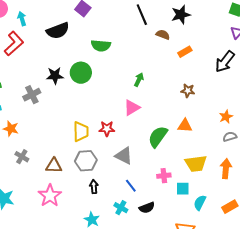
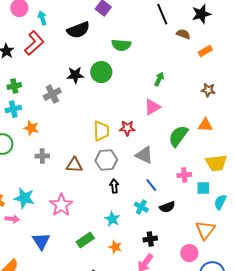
gray cross: (22, 157) -> (42, 156), turned -32
pink star: (50, 196) -> (61, 205), moved

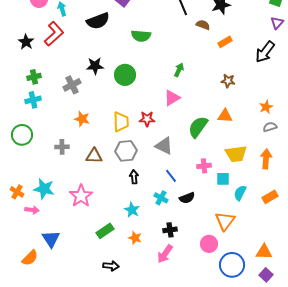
green circle: (101, 72) -> (125, 75), moved
orange star: (31, 128) -> (82, 119), moved
blue triangle: (41, 241) -> (51, 239), moved

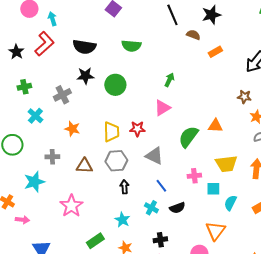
black semicircle: (98, 21) -> (84, 47), moved, turned 30
brown star: (228, 81) -> (244, 97), moved
cyan cross: (33, 100) -> (35, 116), moved, turned -35
cyan star: (44, 189) -> (34, 182), moved, turned -30

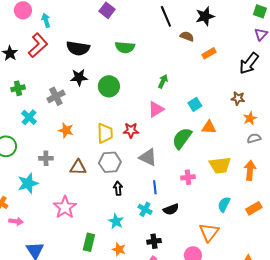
blue line: (161, 186) -> (155, 187), turned 32
cyan square: (213, 189) -> (195, 104), moved, turned -32
green rectangle: (95, 241) -> (89, 242), turned -42

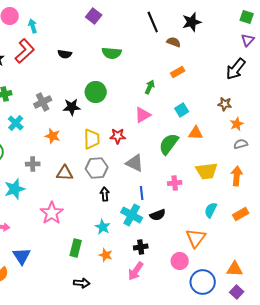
black semicircle: (78, 48) -> (65, 54), size x0.6
orange rectangle: (209, 53) -> (178, 72), moved
black star: (79, 77) -> (72, 107), moved
cyan cross: (145, 209) -> (132, 215), size x1.5

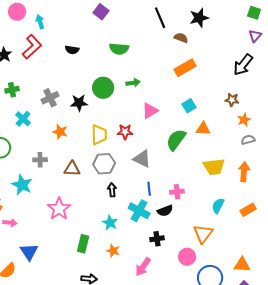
orange rectangle: (178, 72) -> (185, 68), size x1.5
green arrow: (150, 87) -> (133, 83), moved, turned 56
pink cross: (175, 183) -> (177, 192), moved
cyan star: (15, 189) -> (22, 185), turned -30
black cross: (141, 247) -> (157, 239), moved

